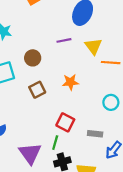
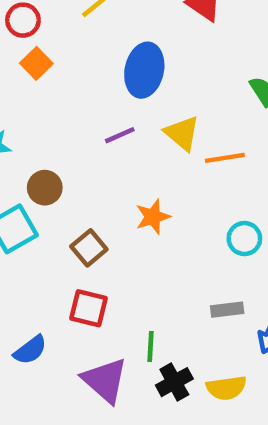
brown circle: (33, 58) -> (45, 188), moved
red square: (65, 122) -> (88, 308), moved

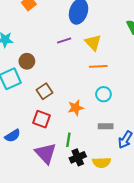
orange line: (225, 158) -> (98, 66), moved
orange star: (153, 217) -> (76, 108), moved
cyan circle: (244, 239) -> (103, 94), moved

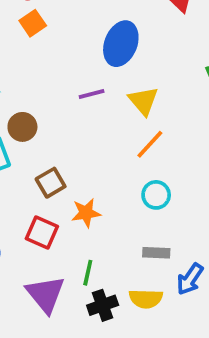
orange line: (98, 66) -> (150, 144), turned -48
orange star: (76, 108) -> (86, 213), moved
yellow semicircle: (102, 162) -> (146, 299), moved

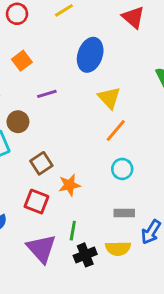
orange square: (33, 23) -> (22, 61), moved
purple line: (92, 94) -> (47, 94), moved

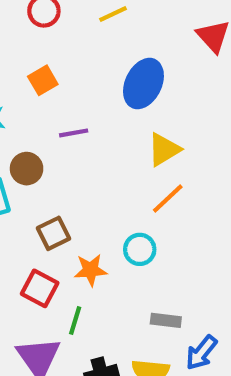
yellow triangle: (109, 98) -> (164, 150), turned 35
cyan circle: (122, 169) -> (140, 249), moved
green line: (73, 231) -> (75, 321), moved

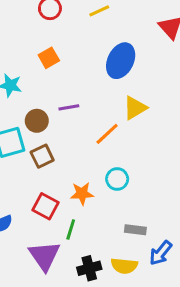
purple line: (74, 133) -> (69, 107), moved
orange line: (168, 198) -> (107, 134), moved
brown square: (53, 233) -> (42, 156), moved

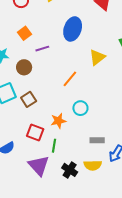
purple line: (69, 107) -> (42, 49), moved
yellow triangle: (135, 108) -> (97, 57), moved
brown circle: (37, 121) -> (24, 67), moved
black cross: (89, 268) -> (70, 170), turned -35

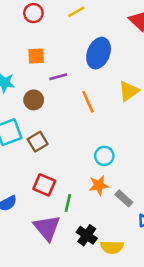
orange square: (25, 33) -> (36, 56), turned 32
orange line: (70, 79) -> (88, 102), moved, turned -66
orange star: (58, 121) -> (99, 185), moved
gray rectangle: (97, 140) -> (124, 198), turned 40
yellow semicircle: (93, 165) -> (112, 247), moved

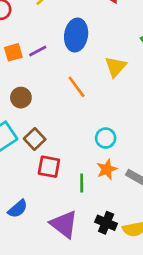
purple line: (58, 77) -> (38, 51), moved
red square: (44, 185) -> (49, 167), moved
green line: (68, 203) -> (82, 183), moved

